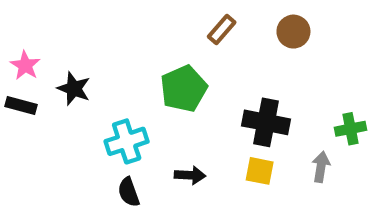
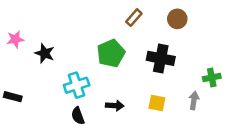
pink star: (25, 65) -> (15, 39), turned 30
black rectangle: (21, 106) -> (13, 97), moved
black cross: (266, 122) -> (161, 58), moved

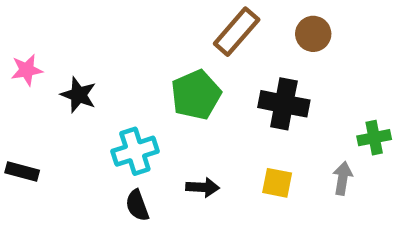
brown rectangle: (134, 18) -> (237, 32), size x1.5

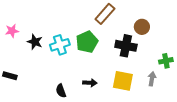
brown circle: (313, 34) -> (142, 27), moved
cyan cross: (135, 151) -> (60, 45), moved
yellow square: (277, 183) -> (123, 81), size x1.5

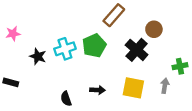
black star: (35, 42) -> (38, 56), moved
black cross: (126, 46) -> (137, 50), turned 30

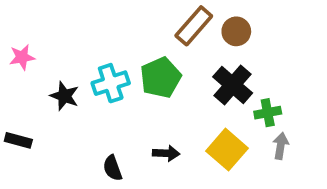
brown circle: (154, 29) -> (236, 31), moved
green cross: (180, 66) -> (268, 113), moved
yellow square: (133, 88) -> (227, 150), turned 30

